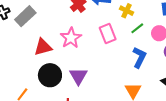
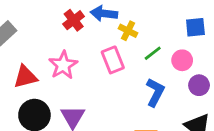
yellow cross: (127, 11) -> (128, 31), moved

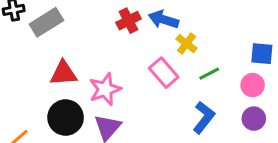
pink rectangle: (113, 60) -> (164, 73), turned -30
pink circle: (182, 60) -> (253, 85), moved
pink star: (63, 65) -> (105, 89), moved

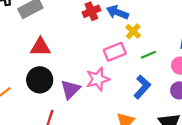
pink rectangle: (164, 73) -> (115, 52), turned -75
pink star: (105, 89) -> (98, 79), moved

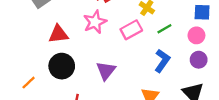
pink star: (98, 79) -> (95, 22), moved
purple triangle: (70, 89) -> (106, 71), moved

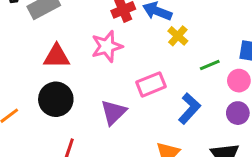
green line: (164, 29) -> (210, 65), moved
pink rectangle: (131, 30) -> (151, 84), moved

